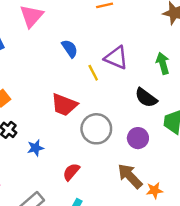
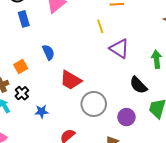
blue semicircle: (70, 49) -> (48, 52), moved
yellow line: (93, 73) -> (100, 26), moved

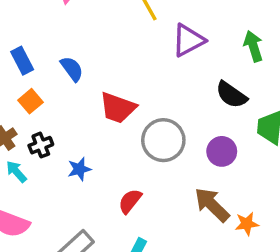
blue rectangle: (24, 19) -> (22, 61), moved
purple triangle: (119, 49) -> (188, 40), turned -50
black cross: (22, 93) -> (41, 145), turned 32

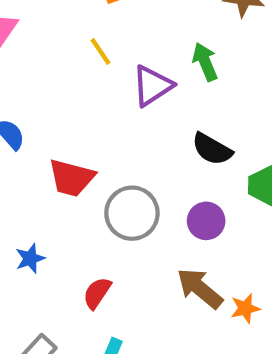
green arrow: (253, 46) -> (205, 62), moved

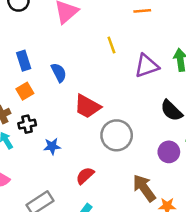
yellow line: (100, 51) -> (111, 45), moved
purple circle: (206, 221) -> (169, 152), moved

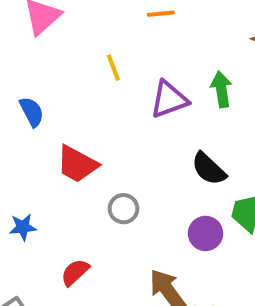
gray circle: (117, 135) -> (123, 209), size x0.6

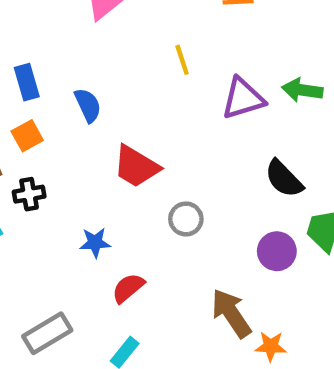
green arrow: (221, 89) -> (302, 90), turned -76
blue star: (23, 227) -> (95, 243), moved

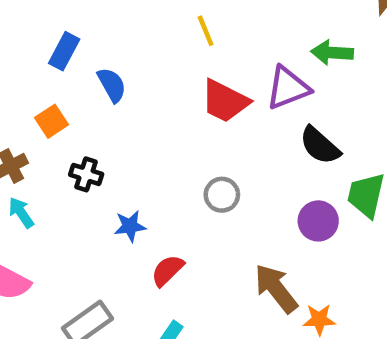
blue rectangle: (27, 82) -> (64, 51), moved, turned 48
purple triangle: (243, 99) -> (288, 88), moved
red trapezoid: (136, 166) -> (225, 101), moved
black cross: (29, 194) -> (86, 174), moved, turned 32

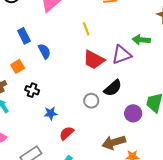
blue rectangle: (64, 51) -> (24, 36), turned -56
black semicircle: (320, 146) -> (113, 88), moved, turned -84
brown arrow: (276, 289) -> (114, 142), turned -70

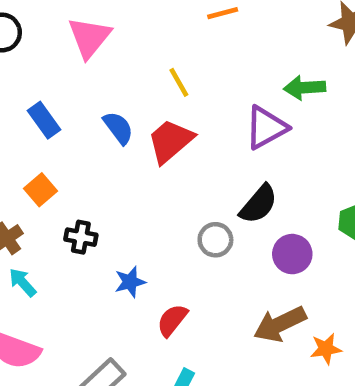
blue semicircle: (44, 51) -> (118, 128), moved
red trapezoid: (94, 60) -> (170, 141), moved, turned 120
purple circle: (133, 113) -> (292, 254), moved

